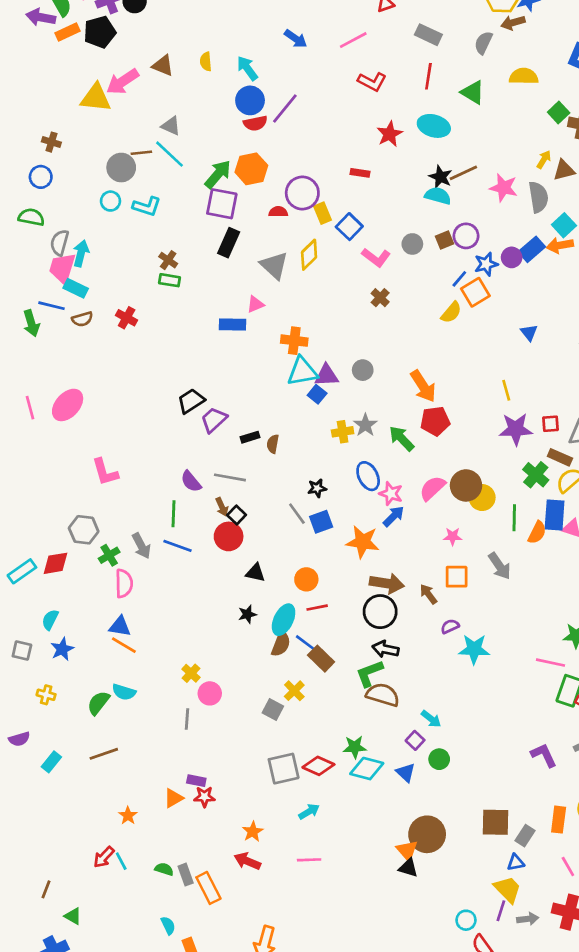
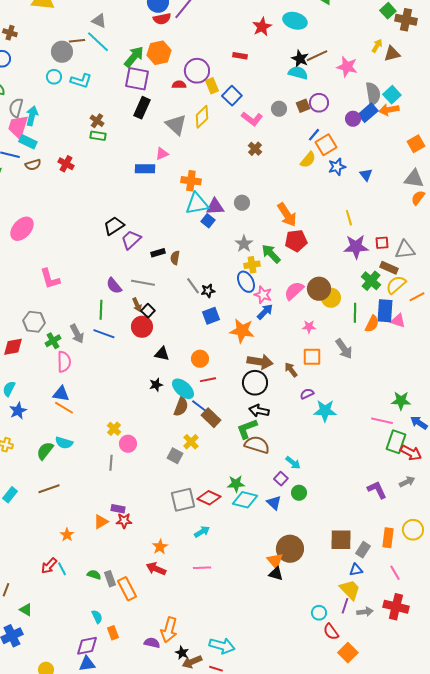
gray semicircle: (538, 197) -> (373, 94), moved
blue star: (486, 264) -> (337, 167), moved
yellow cross: (343, 432) -> (252, 265), moved
gray line: (297, 514) -> (193, 286), moved
cyan ellipse: (284, 620) -> (183, 389), turned -75

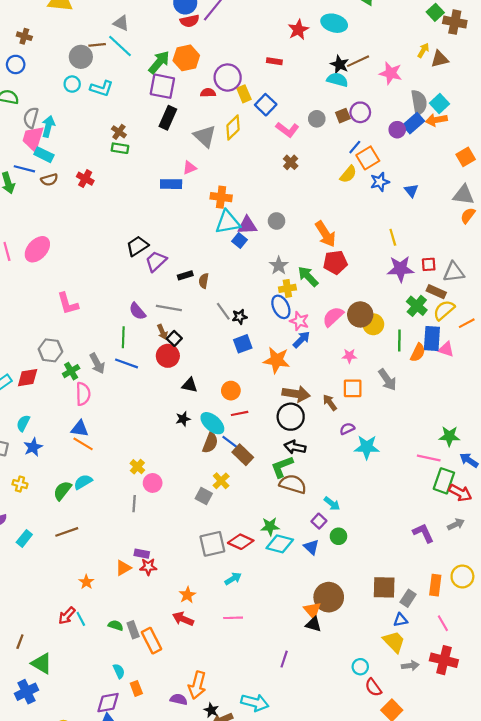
cyan semicircle: (64, 443) -> (83, 482), turned 132
purple line: (345, 606) -> (284, 659), moved
green triangle: (26, 610) -> (42, 663), size x1.5

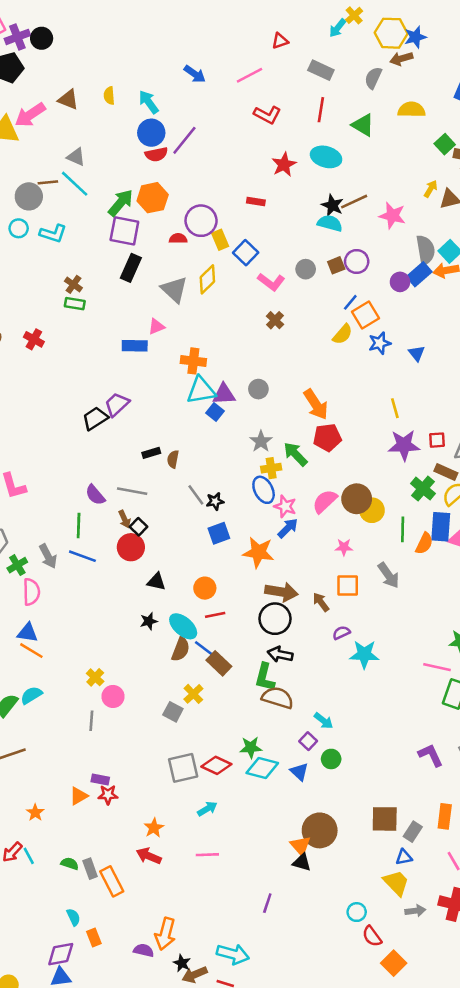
purple trapezoid: (156, 261) -> (117, 404), moved
green L-shape: (282, 467) -> (265, 677), turned -55

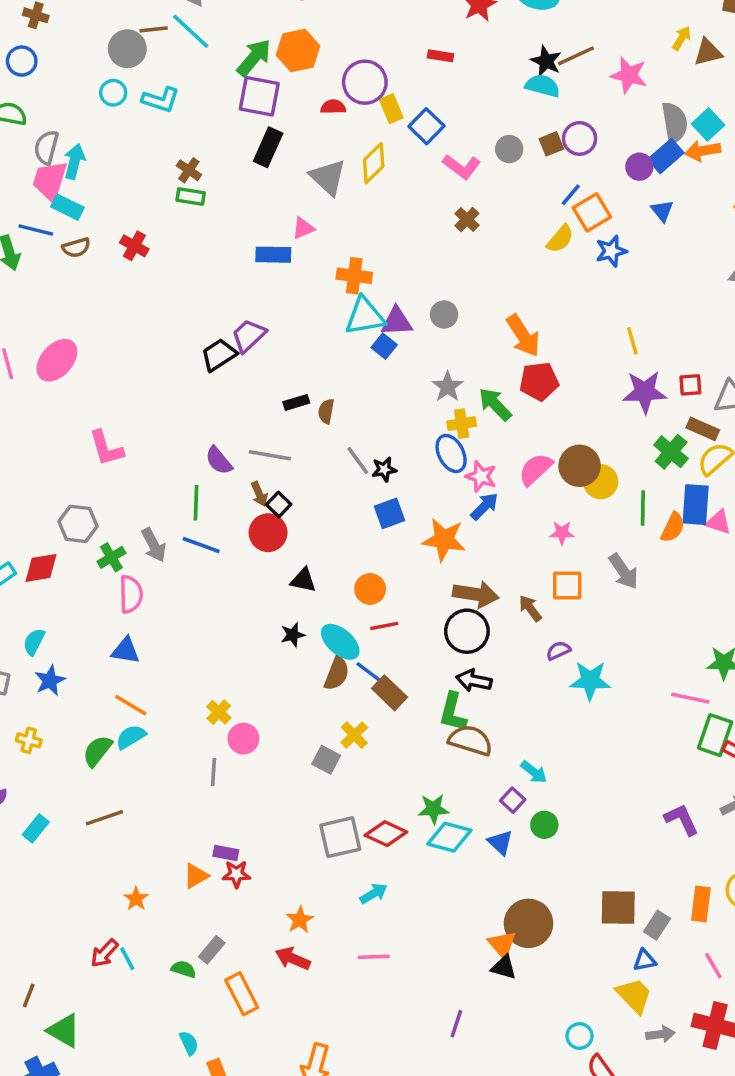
blue triangle: (417, 353) -> (662, 211), moved
orange line: (31, 651) -> (131, 705), moved
gray rectangle: (90, 869) -> (212, 950), moved, turned 60

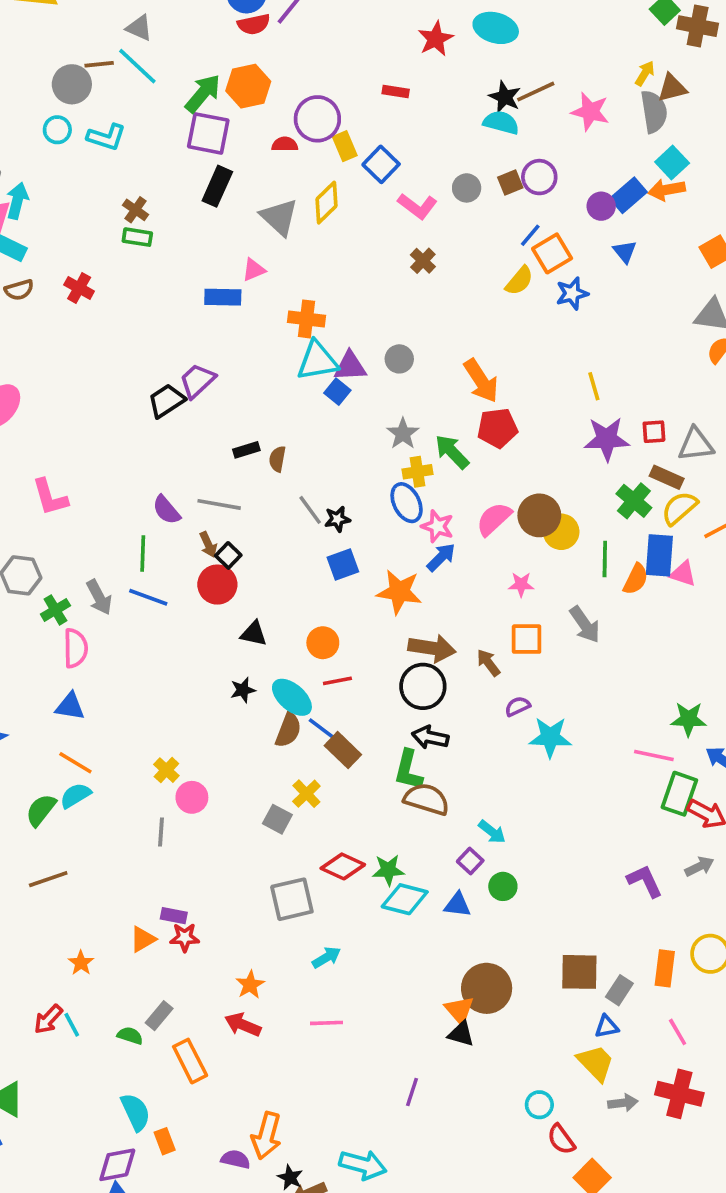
gray semicircle: (675, 123) -> (654, 112), moved
red diamond: (386, 834) -> (343, 866), moved
blue triangle: (500, 842) -> (457, 905), turned -36
cyan semicircle: (189, 1043) -> (135, 1112), size x1.5

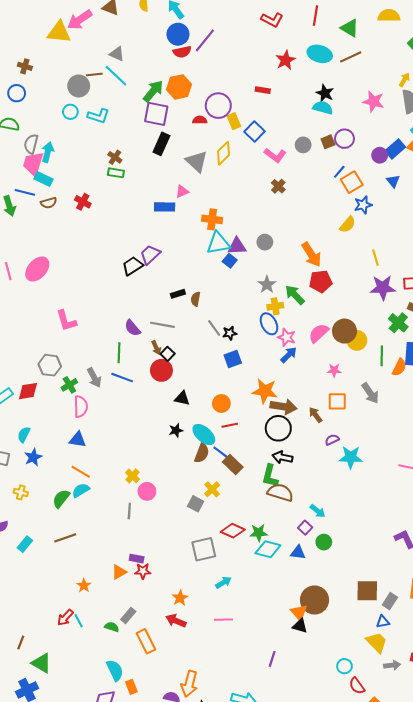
brown line: (536, 92) -> (351, 57), moved
yellow semicircle: (519, 281) -> (348, 225), moved
orange star: (399, 592) -> (265, 391), moved

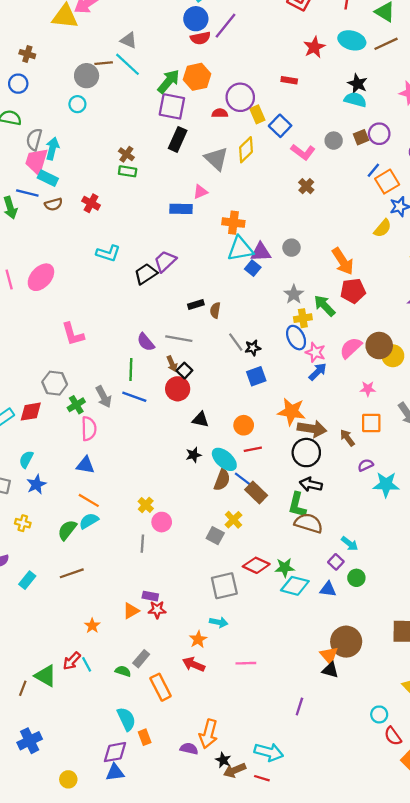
cyan L-shape: (98, 116) -> (108, 253), moved
cyan arrow: (223, 582) -> (219, 622), moved, turned 42
green triangle: (41, 663) -> (46, 676), moved

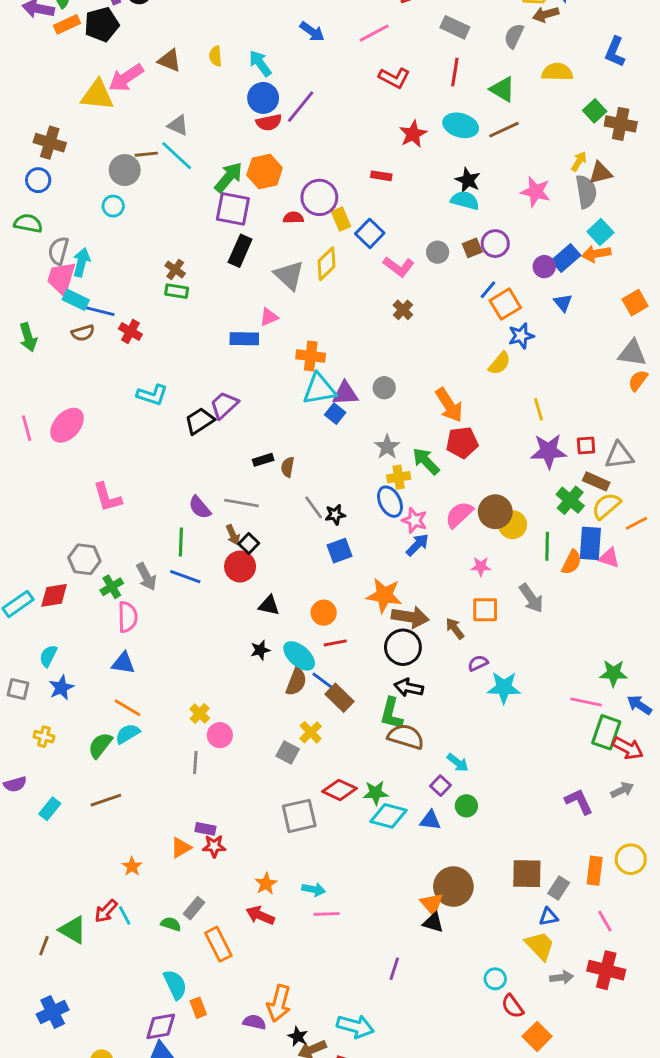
brown cross: (27, 54) -> (50, 143), size x1.5
blue line: (27, 193) -> (100, 311), moved
cyan arrow: (219, 622) -> (314, 889), moved

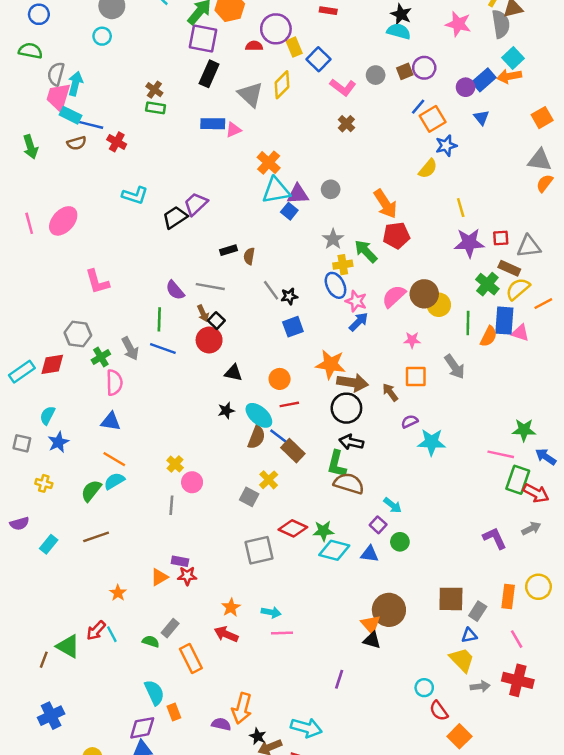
blue rectangle: (244, 339) -> (213, 124), moved
orange cross: (311, 356) -> (269, 163), turned 35

